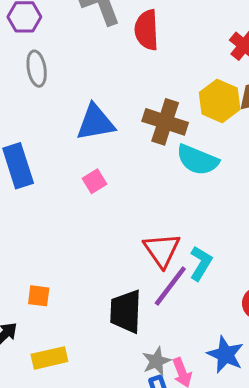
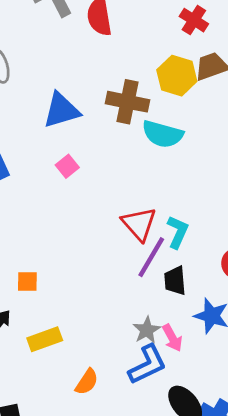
black trapezoid: (126, 311) -> (175, 281), moved, size x0.7

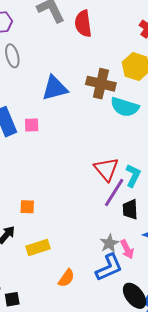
pink square: (67, 166) -> (32, 125), moved, turned 35

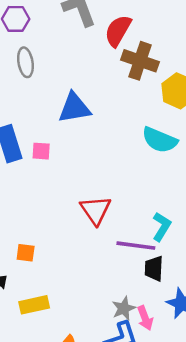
red semicircle: (83, 24) -> (118, 31), turned 32
brown cross: (101, 84) -> (140, 61), moved
red triangle: (106, 169) -> (96, 210), moved
purple line: (114, 193) -> (136, 246), turned 60

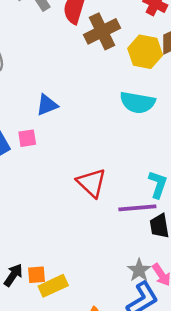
brown cross: (140, 61) -> (102, 31), turned -32
blue triangle: (74, 108) -> (47, 105), moved, size x0.7
orange square: (26, 253) -> (37, 275), moved

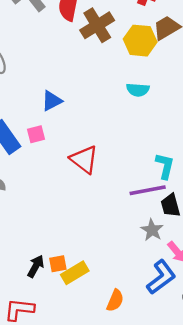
cyan semicircle: (137, 102) -> (138, 90), size x0.7
red triangle: (92, 183) -> (84, 159), moved
gray star: (139, 270) -> (152, 230), moved

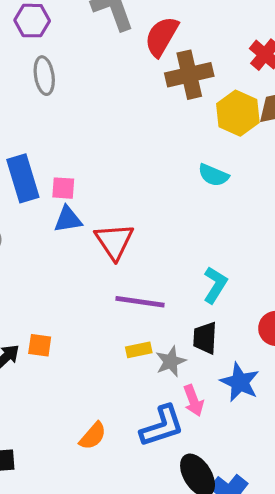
blue triangle: (52, 101) -> (68, 219), moved
purple line: (148, 190) -> (140, 302), moved
orange square: (58, 264) -> (40, 345), moved
yellow rectangle: (75, 273) -> (139, 350), moved, size x0.7

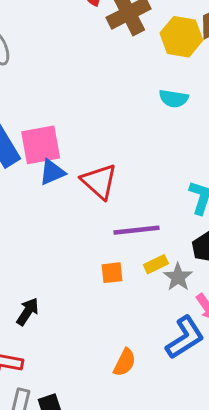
pink square: (63, 188) -> (41, 145), size x1.8
orange square: (40, 345) -> (112, 273), moved
yellow rectangle: (139, 350) -> (156, 264), moved

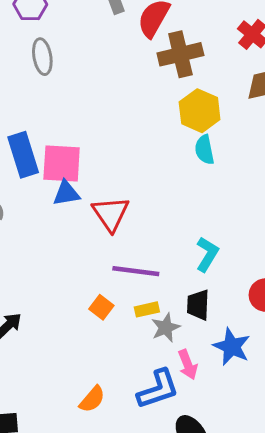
yellow hexagon: (181, 37) -> (200, 111), moved
cyan semicircle: (174, 99) -> (204, 150), turned 56
orange square: (112, 273) -> (101, 307), turned 30

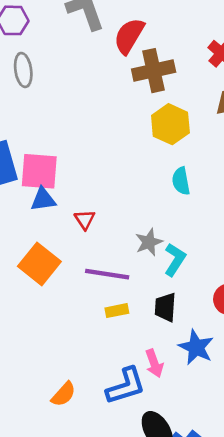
cyan semicircle: (204, 150) -> (181, 181), moved
red triangle: (111, 214) -> (85, 220), size x0.6
orange square: (101, 307) -> (39, 264), moved, size x1.8
gray star: (166, 328) -> (149, 242), moved

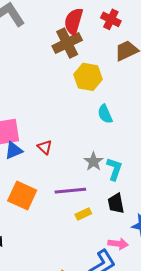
red semicircle: (129, 36) -> (74, 21), moved
red triangle: (85, 220) -> (45, 147), moved
pink arrow: (154, 363) -> (118, 244), turned -48

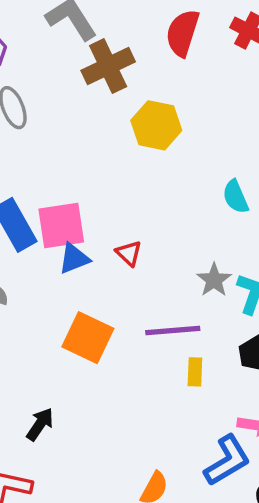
brown cross: (67, 43) -> (108, 66), moved
yellow hexagon: (88, 77) -> (156, 125), moved
yellow rectangle: (83, 214) -> (195, 372), turned -63

